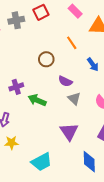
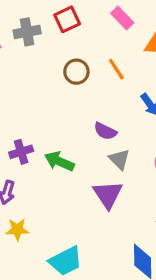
brown circle: (46, 59) -> (76, 72), moved
purple cross: (16, 87) -> (21, 152), moved
purple triangle: (69, 132) -> (108, 194), moved

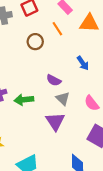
orange line: (116, 69) -> (57, 29), moved
green arrow: (59, 161) -> (24, 100), turned -30

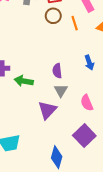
brown circle: (35, 42) -> (53, 16), moved
purple semicircle: (54, 80) -> (57, 71), turned 40

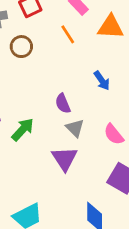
brown circle: (53, 16) -> (21, 47), moved
green arrow: (24, 81) -> (23, 129), turned 138

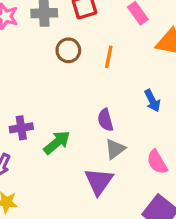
orange line: (68, 34) -> (109, 57), moved, turned 36
gray triangle: (75, 128) -> (115, 149), turned 30

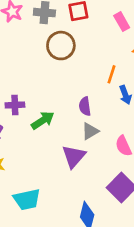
brown circle: (68, 50) -> (61, 46), size x1.4
orange line: (109, 57) -> (112, 74), moved

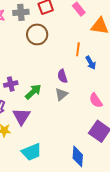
gray triangle: (90, 131) -> (61, 94), moved
purple triangle: (74, 156) -> (22, 116), moved

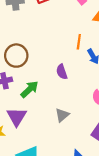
brown circle: (37, 34) -> (16, 56), moved
gray triangle: (61, 94) -> (62, 115), moved

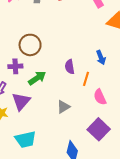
orange line: (79, 42) -> (86, 79), moved

